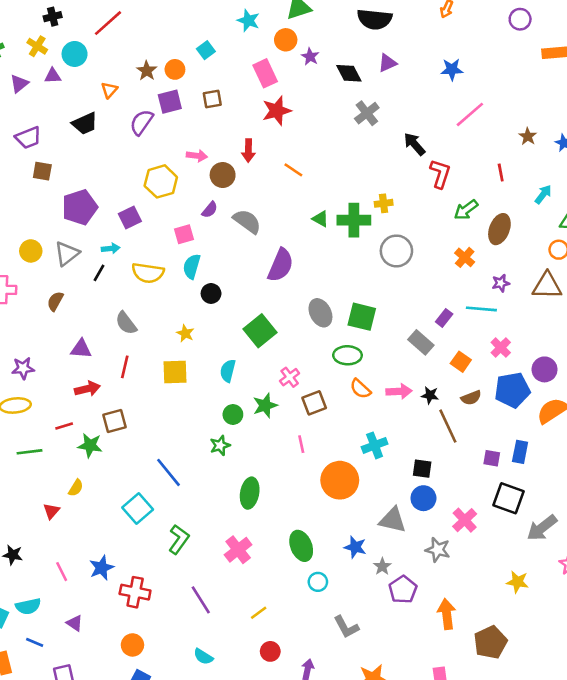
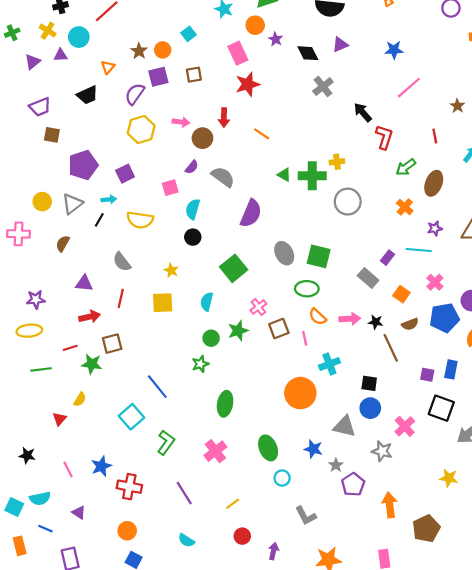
yellow hexagon: (161, 181) -> (141, 130), moved
cyan semicircle: (192, 266) -> (193, 209), moved
pink line: (301, 444) -> (305, 338), moved

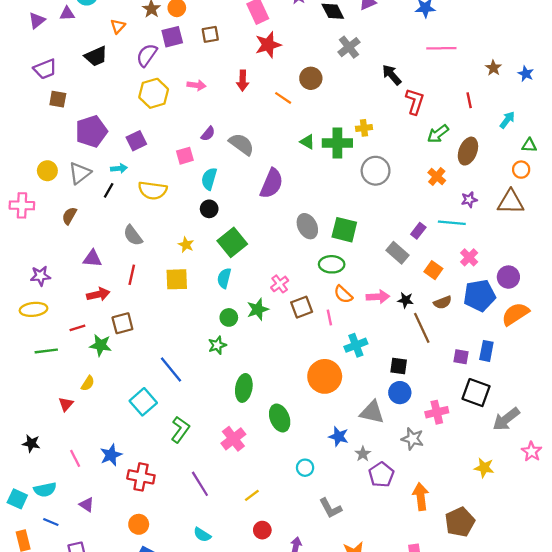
pink line: (409, 88) -> (441, 48), turned 40
brown circle: (202, 138) -> (311, 78), moved
green square: (234, 268) -> (232, 242), moved
pink cross: (405, 426) -> (437, 412), turned 30
green ellipse: (268, 448) -> (280, 418), moved

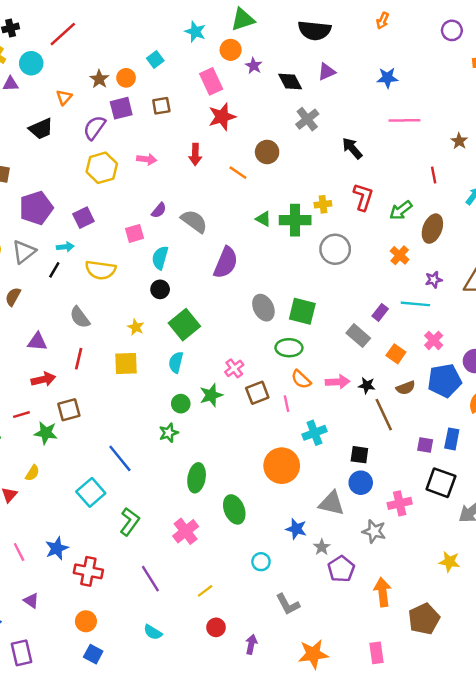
red L-shape: (415, 101) -> (363, 197), moved

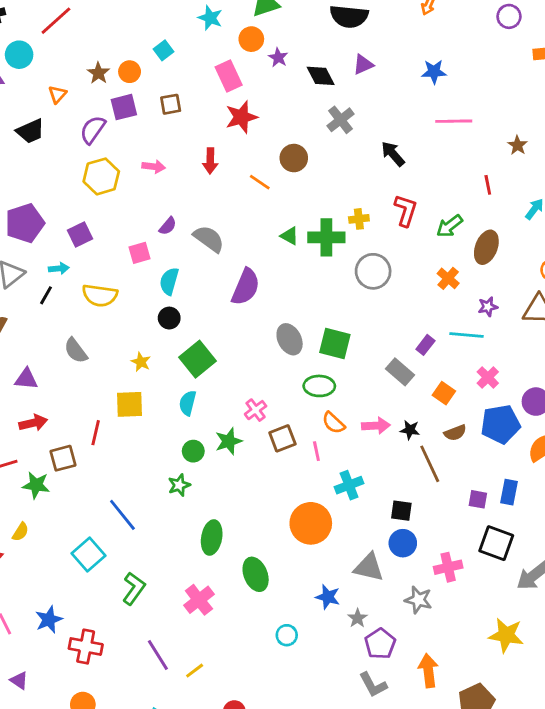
red line: (79, 359) -> (96, 433), moved
yellow star: (449, 562) -> (506, 635), size x1.4
yellow line: (205, 591) -> (195, 671), moved
gray L-shape: (288, 604) -> (373, 685), moved

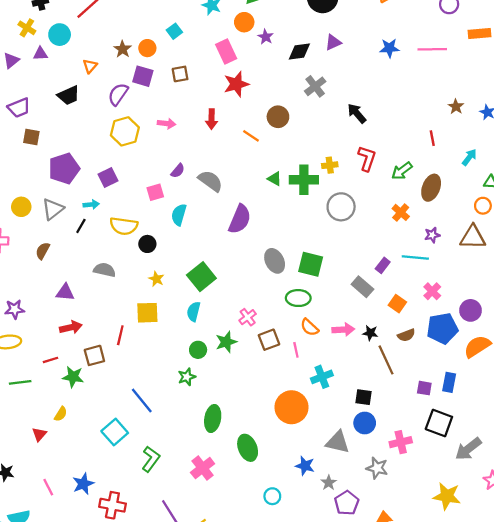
black diamond: (321, 76) -> (299, 51), turned -70
purple square: (124, 107) -> (143, 76), turned 30
pink line: (454, 121) -> (432, 49), moved
black circle: (169, 318) -> (147, 244), moved
gray semicircle: (76, 351) -> (105, 270), turned 140

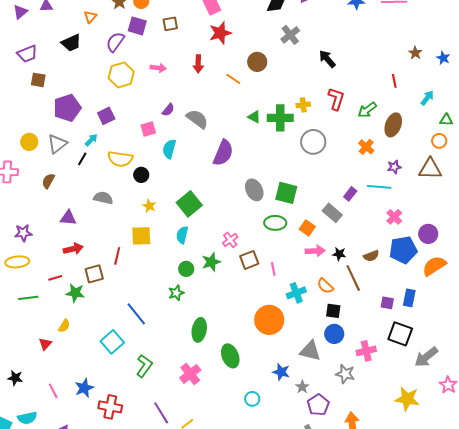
cyan arrow: (91, 205) -> (91, 140), turned -40
orange square: (397, 304) -> (307, 228), moved
orange semicircle: (309, 327) -> (325, 286), moved

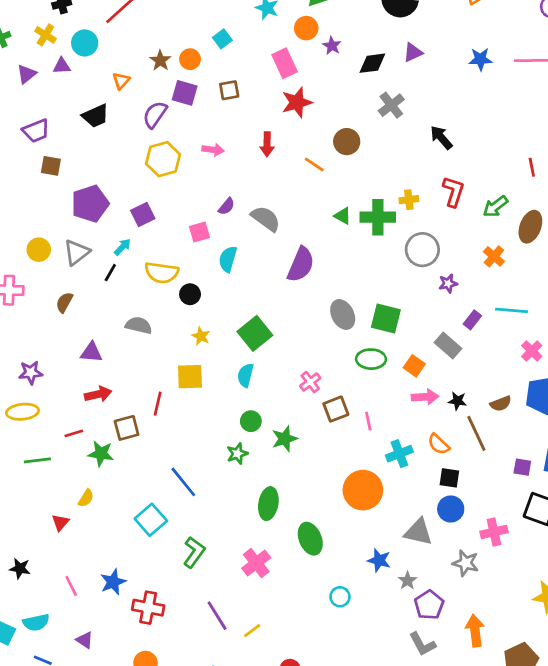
purple star: (394, 167) -> (448, 283), moved
green star: (211, 262) -> (285, 439), moved

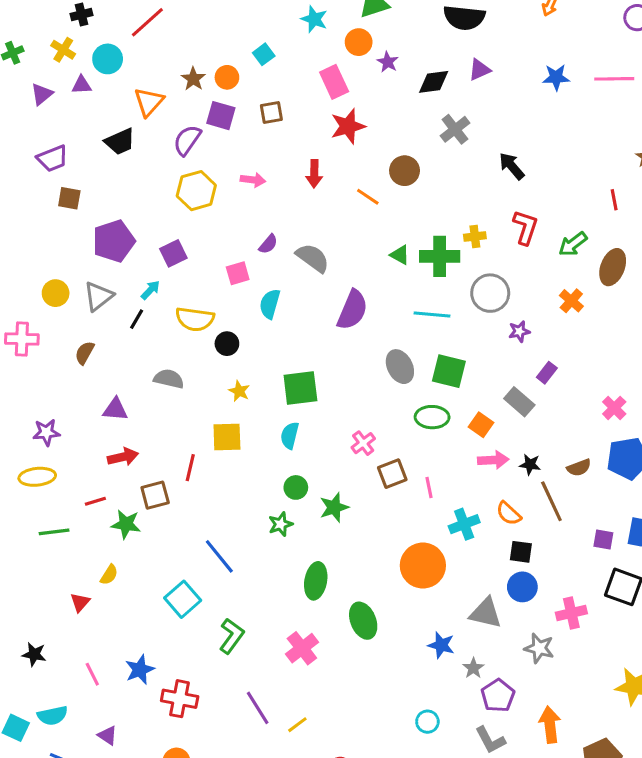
orange triangle: (121, 81) -> (149, 102), size x1.5
cyan line: (512, 310) -> (432, 315), moved
green square: (255, 333) -> (300, 388), turned 32
cyan circle: (340, 597) -> (427, 722), moved

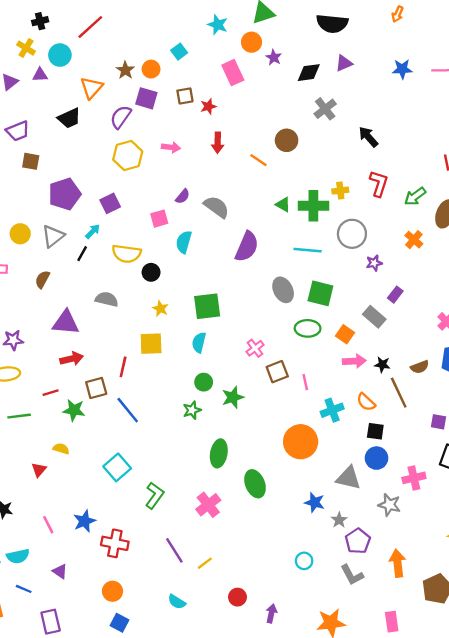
red star: (348, 126) -> (208, 106), moved, size x0.6
purple triangle: (115, 409) -> (66, 323), size x1.4
blue line: (219, 556) -> (128, 410), moved
yellow semicircle: (109, 575) -> (61, 449), turned -105

